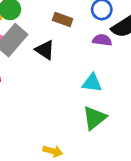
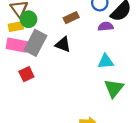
brown rectangle: (63, 20) -> (71, 18), turned -32

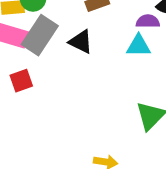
cyan triangle: (106, 61) -> (139, 46), moved

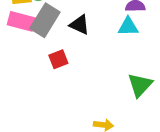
red square: (21, 81) -> (58, 59), moved

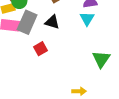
cyan triangle: (128, 27) -> (87, 19), turned -49

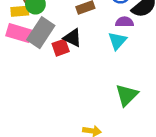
red square: (40, 49) -> (61, 48), moved

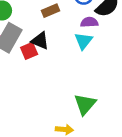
green triangle: (127, 95) -> (85, 104), moved

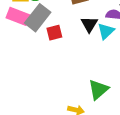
black triangle: (40, 41) -> (89, 24), moved, turned 30

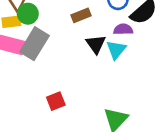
red square: (54, 33) -> (56, 101), moved

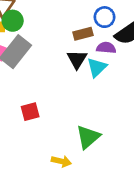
brown rectangle: (81, 15) -> (83, 34), moved

